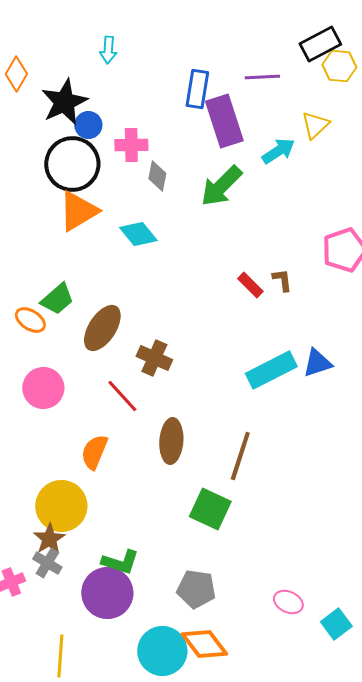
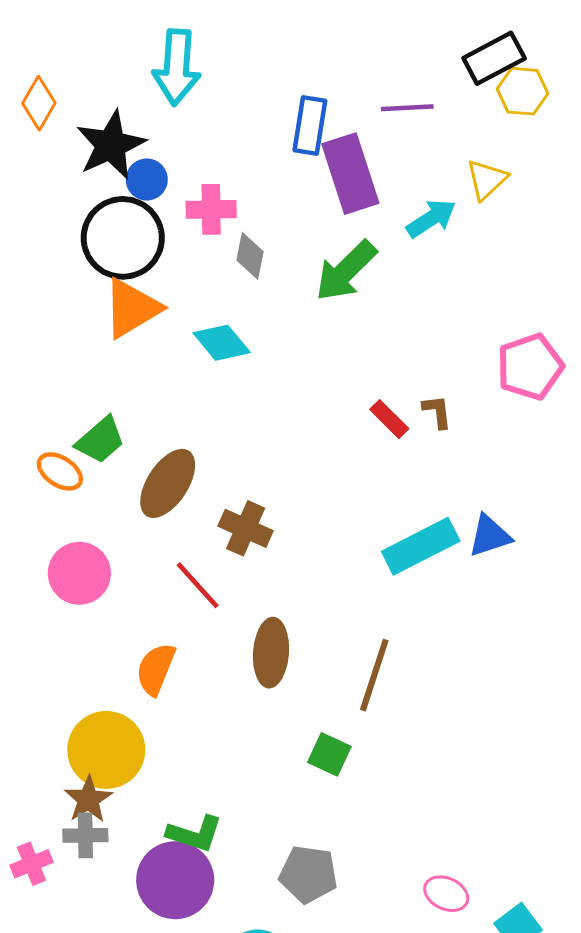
cyan arrow: (108, 50) -> (177, 67), size x1.8
green square: (210, 509) -> (329, 754), size x0.7
gray cross: (47, 563) -> (85, 835), turned -32

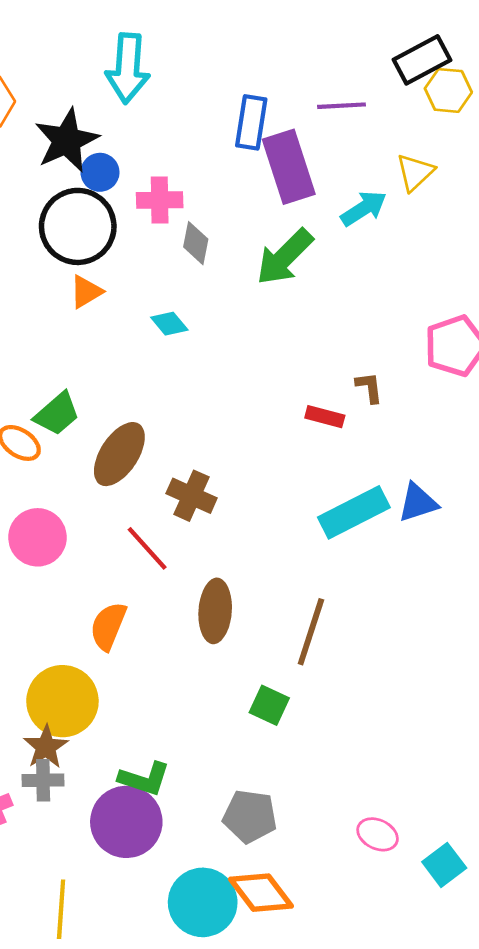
orange triangle: (132, 308) -> (86, 292), size x0.6
cyan diamond: (222, 343) -> (169, 324), size x0.7
red rectangle: (389, 419) -> (325, 417), moved, turned -30

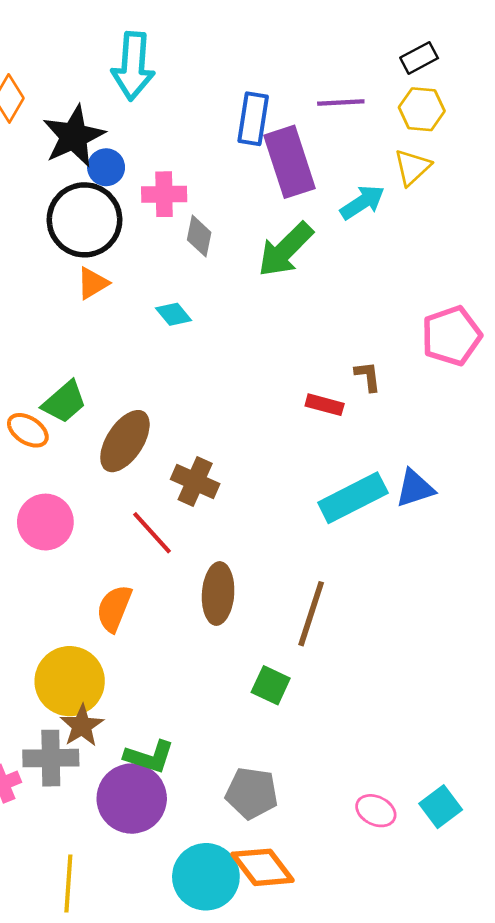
black rectangle: (422, 60) -> (419, 58), size x0.7
yellow hexagon: (448, 90) -> (422, 109), moved
brown star: (46, 747) -> (82, 726), moved
gray cross: (43, 780) -> (51, 758), size x1.4
cyan square: (444, 865) -> (441, 807), moved

